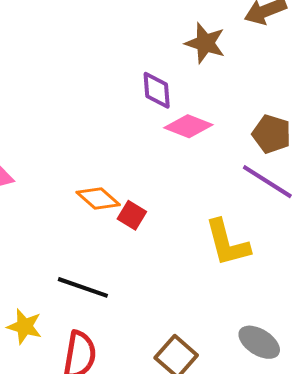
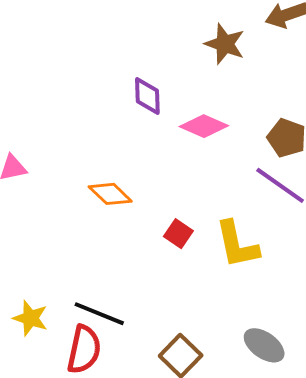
purple diamond: (157, 90) -> (147, 96), moved
red square: (132, 215) -> (178, 234), moved
black line: (83, 287) -> (99, 314), moved

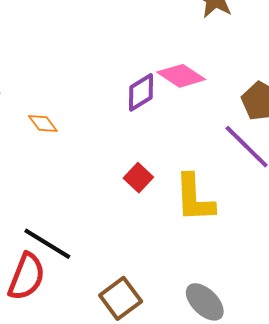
purple diamond: (147, 96) -> (141, 92), moved, turned 51
orange diamond: (110, 194) -> (43, 123), moved, size x0.7

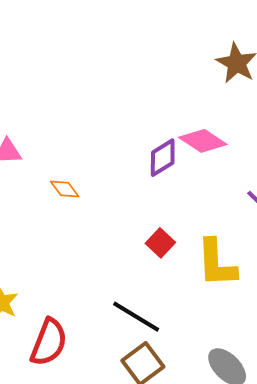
black line: (47, 244) -> (136, 317), moved

